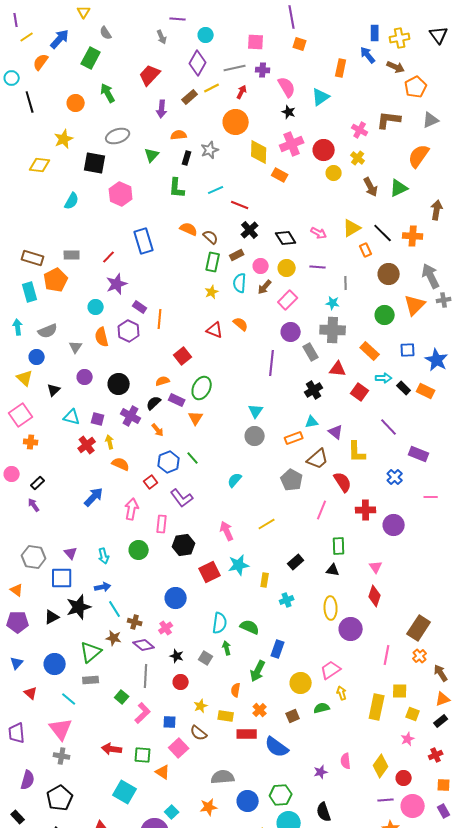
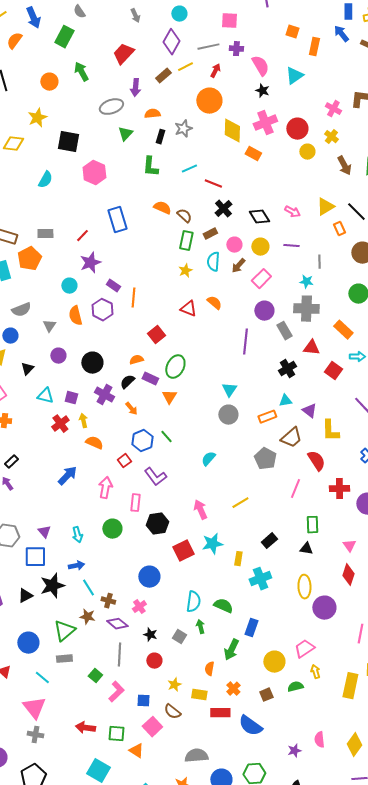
blue arrow: (60, 39) -> (33, 18), turned 115
orange square: (300, 44) -> (292, 32), moved
gray ellipse: (118, 136) -> (111, 107), moved
cyan cross: (287, 600) -> (260, 579), size x1.5

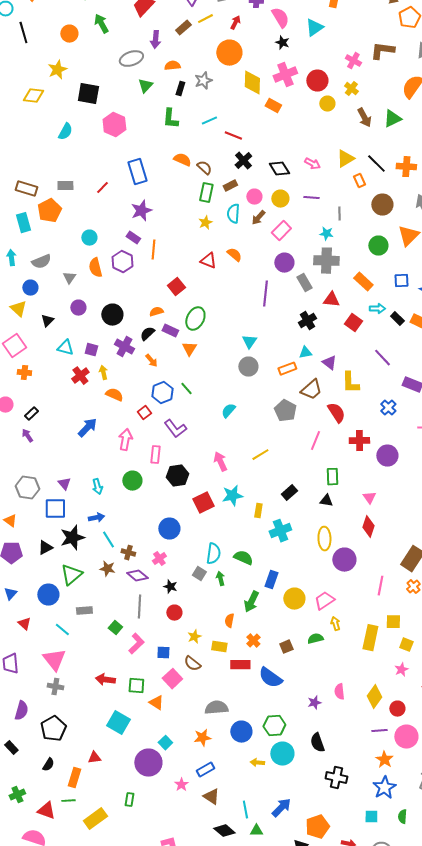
purple star: (90, 263) -> (141, 211), moved
green triangle: (64, 631) -> (71, 575), moved
gray square: (179, 637) -> (199, 574), moved
yellow circle: (274, 662) -> (294, 599), moved

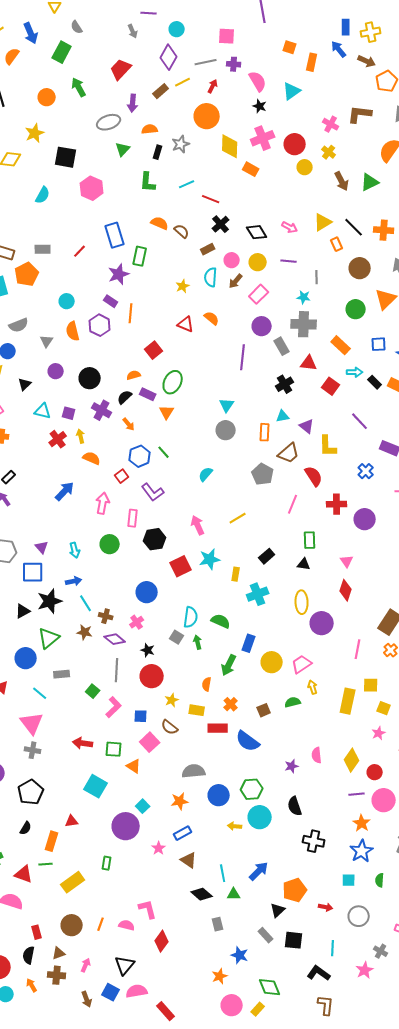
green rectangle: (206, 193) -> (140, 256), moved
orange rectangle: (287, 369) -> (265, 432), turned -66
red circle: (174, 613) -> (152, 676), size x1.5

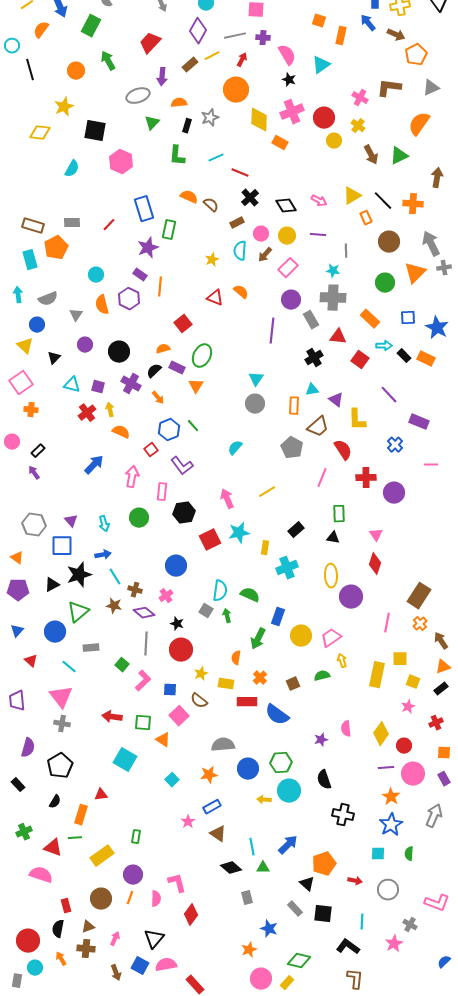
purple circle: (126, 826) -> (133, 875), moved, size x0.7
black triangle: (278, 910) -> (307, 884), turned -35
pink semicircle: (127, 925) -> (156, 899), turned 77
green diamond: (270, 987) -> (299, 961), turned -55

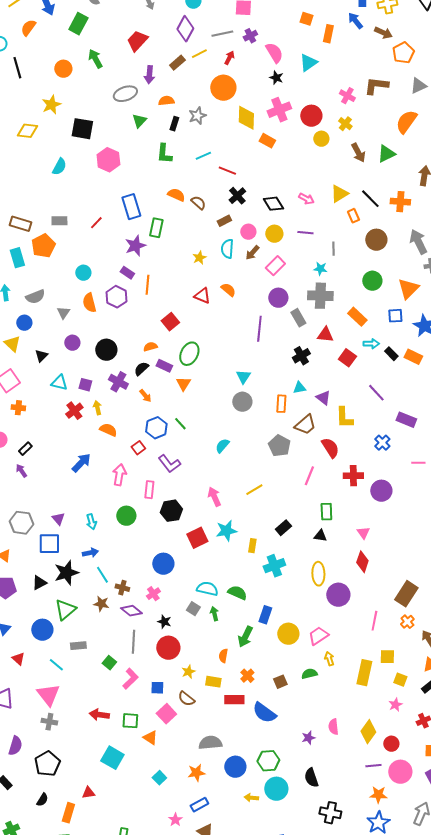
purple cross: (263, 38) -> (250, 36), turned -32
orange triangle: (415, 273) -> (408, 289), moved
cyan semicircle: (220, 591) -> (207, 589), turned -85
orange star: (391, 797) -> (378, 795), turned -30

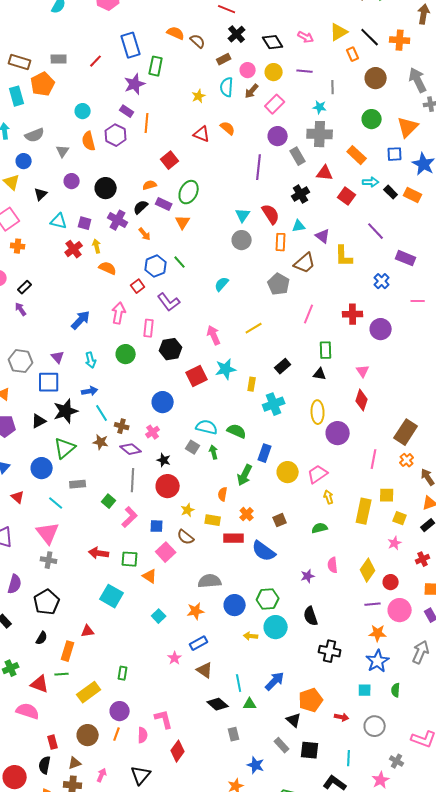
red semicircle: (330, 448) -> (271, 214), moved
blue arrow: (81, 463) -> (81, 320), moved
green semicircle: (309, 674) -> (320, 528), moved

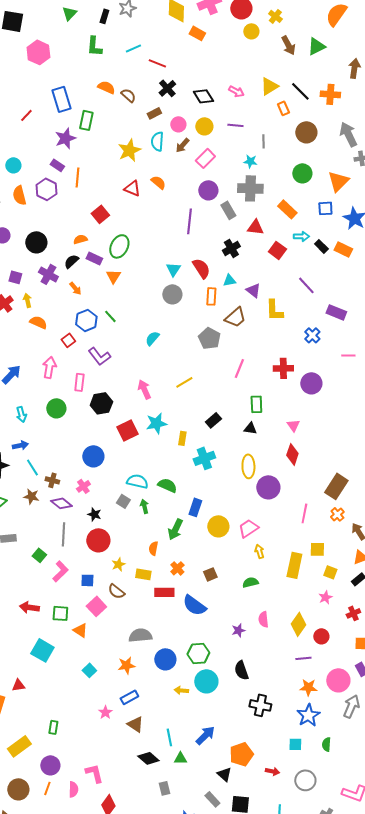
yellow star: (199, 96) -> (129, 150), size x1.6
pink circle: (400, 610) -> (338, 680), moved

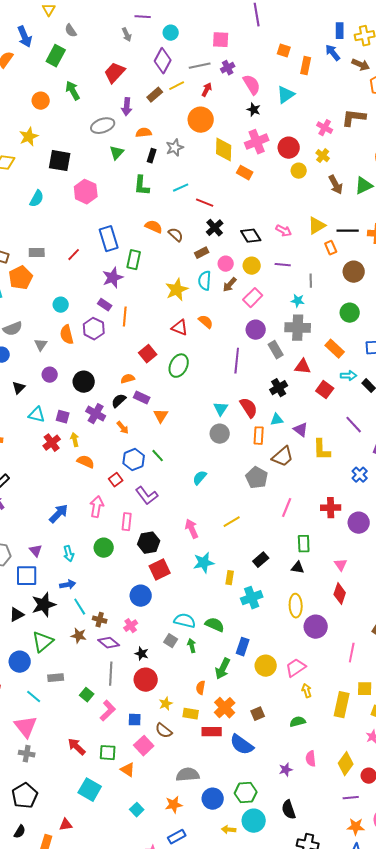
black line: (300, 91) -> (348, 231), turned -45
green ellipse: (119, 246) -> (179, 366), moved
red square: (127, 430) -> (160, 570), moved
orange cross: (177, 568) -> (225, 708), size x1.5
red arrow: (29, 607) -> (77, 747), turned 36

